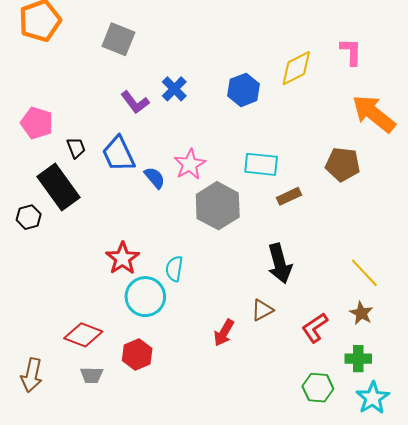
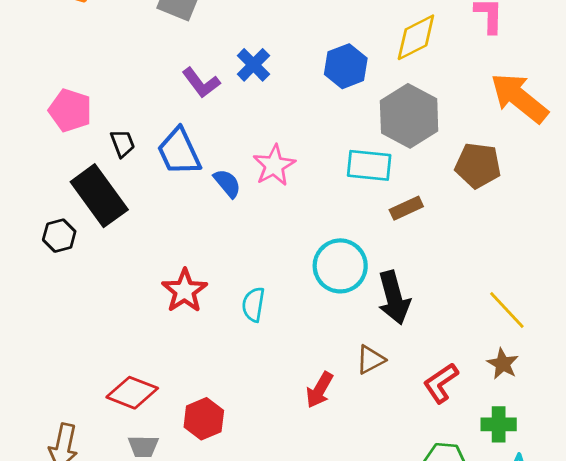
gray hexagon: (218, 206) -> (409, 116), moved
cyan circle: (145, 297) -> (340, 266), moved

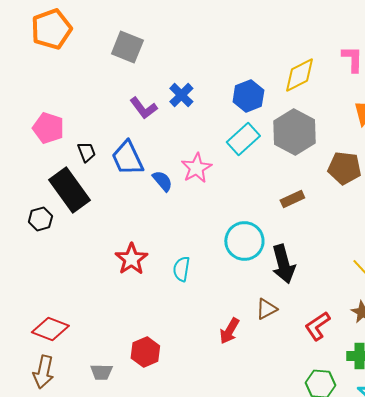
cyan rectangle: (369, 165) -> (243, 139), moved, turned -48
red diamond: (132, 393) -> (50, 329), moved

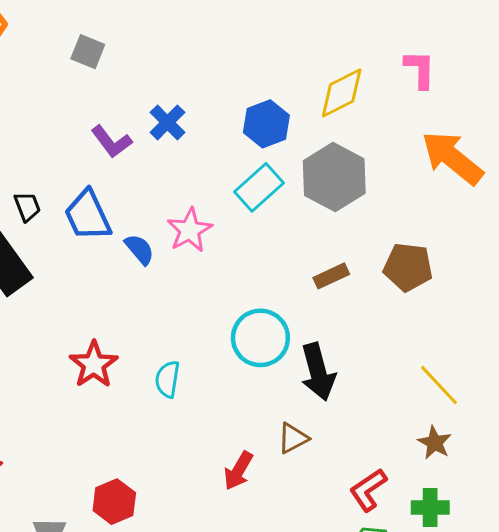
gray square: (127, 47) -> (88, 52), size x0.7
brown pentagon: (344, 168) -> (408, 267), moved
red L-shape: (317, 326) -> (368, 490), moved

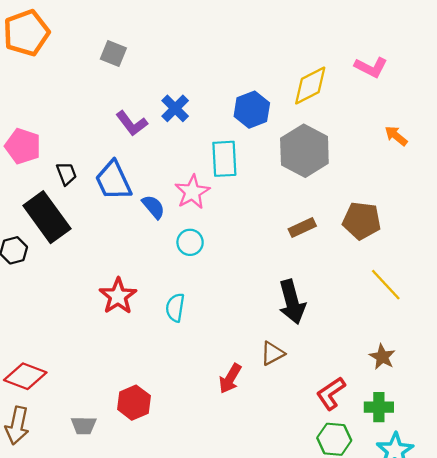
pink L-shape: (420, 69) -> (371, 67), turned 116
orange arrow: (452, 158) -> (396, 136), size x0.5
cyan rectangle: (259, 187) -> (224, 159), moved, turned -51
cyan circle: (260, 338) -> (190, 242), moved, size x0.6
yellow line: (439, 385) -> (386, 285), moved

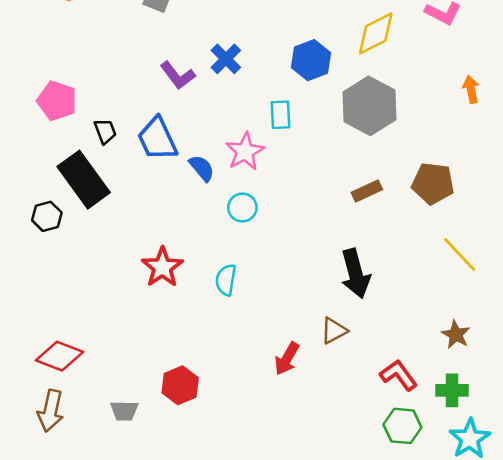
orange arrow: (396, 136) -> (471, 89), turned 40
cyan rectangle: (224, 159) -> (281, 115), size x0.7
red L-shape: (331, 393) -> (399, 375), turned 88

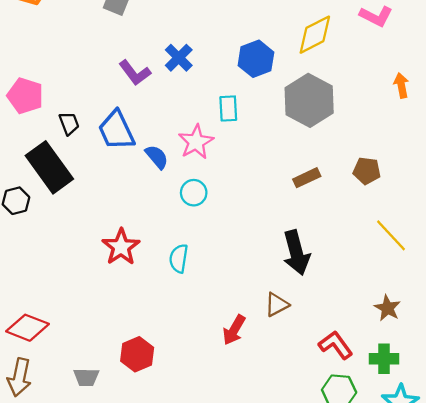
brown pentagon: (433, 183) -> (367, 171), size x0.7

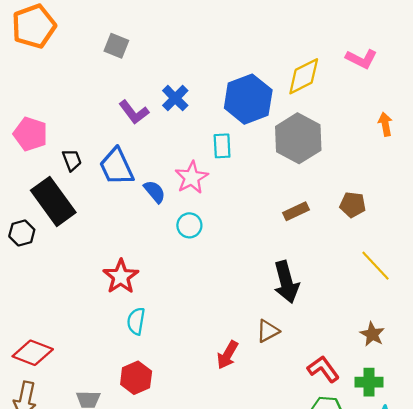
blue hexagon: (256, 59) -> (248, 99), size x1.4
cyan semicircle: (179, 258) -> (136, 321), moved

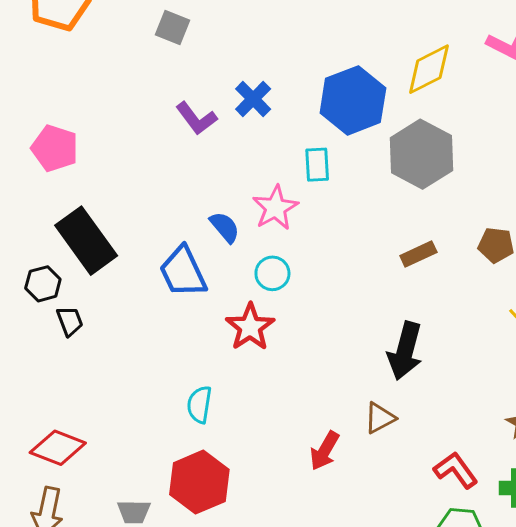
black trapezoid: (72, 160) -> (70, 321), moved
blue trapezoid: (116, 167) -> (183, 272), moved
red star: (121, 277) -> (250, 327), moved
black arrow: (286, 282) -> (405, 351), turned 30
red hexagon: (136, 378) -> (199, 482), size x1.4

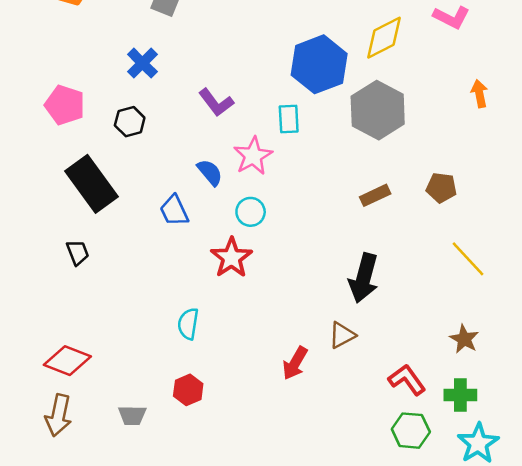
blue cross: (253, 99) -> (142, 63), moved
purple L-shape: (196, 118) -> (216, 102), moved
blue trapezoid: (183, 272) -> (174, 211), size x0.7
black hexagon: (43, 284) -> (130, 122), moved
red hexagon: (199, 482) -> (188, 390), size x0.6

